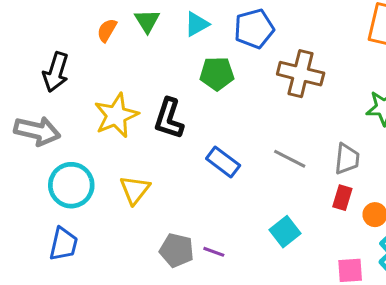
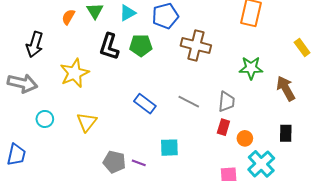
black L-shape: (169, 119) -> (109, 47), moved
cyan circle: (71, 185) -> (45, 119), size x0.6
cyan square: (285, 232) -> (169, 148), moved, turned 36
blue trapezoid: (64, 244) -> (16, 155), moved

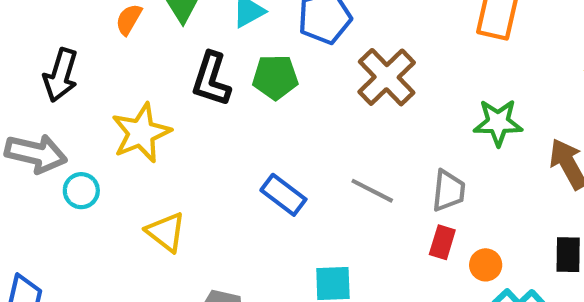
brown cross: (196, 46) -> (387, 77), turned 32
cyan circle: (45, 119) -> (81, 191), moved
yellow triangle: (87, 122) -> (166, 232), turned -30

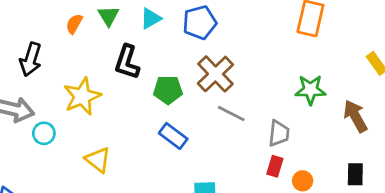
green pentagon: (275, 77) -> (168, 90), moved
brown cross: (387, 77) -> (215, 74), moved
gray line: (372, 191) -> (231, 114), moved

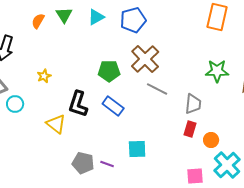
black L-shape: (127, 62) -> (78, 104), moved
yellow star: (82, 96) -> (44, 76), size x0.5

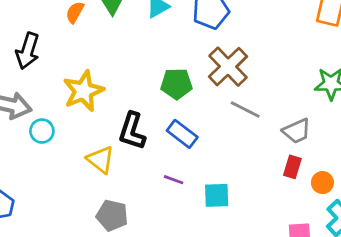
yellow star: (44, 76) -> (83, 91), size x2.0
gray trapezoid: (193, 104) -> (297, 131), turned 60
gray pentagon: (83, 163) -> (112, 215), moved
purple line: (107, 164) -> (174, 180), moved

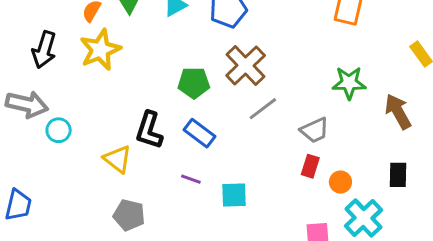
yellow star: (83, 91) -> (100, 50), moved
gray line: (245, 110) -> (263, 109), turned -64

